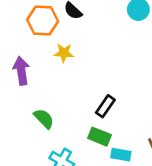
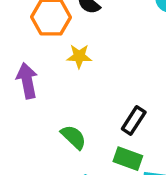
green semicircle: (44, 119) -> (73, 137), moved

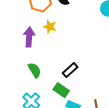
purple arrow: (27, 81) -> (29, 37), moved

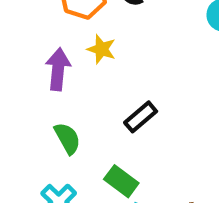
black rectangle: (70, 70) -> (141, 117), moved

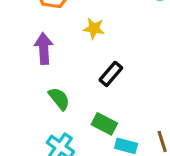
yellow star: (101, 49) -> (94, 28), moved

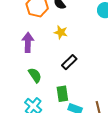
green rectangle: (104, 124) -> (62, 94), turned 49

